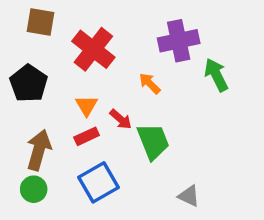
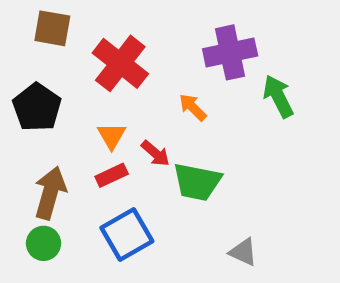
green trapezoid: (153, 141) -> (197, 182), turned 123

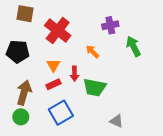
purple cross: (230, 52) -> (110, 25), size x0.7
black pentagon: (37, 107) -> (18, 52), turned -30
red arrow: (155, 153) -> (75, 74), turned 48

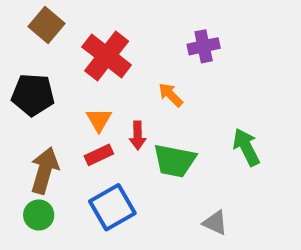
brown square: (25, 14) -> (46, 25), turned 30
green arrow: (133, 46) -> (246, 147), moved

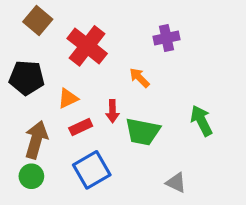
orange triangle: (99, 120) -> (68, 98), moved, turned 35

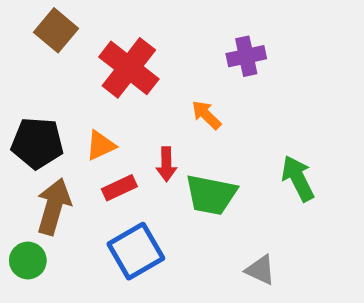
black pentagon: (27, 78) -> (37, 143), moved
green circle: (31, 176) -> (28, 260), moved

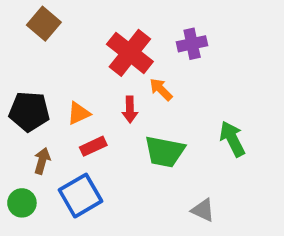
red cross: (129, 68) -> (130, 53), moved
red arrow: (166, 164) -> (130, 110), moved
brown arrow: (54, 206) -> (42, 161), size x0.6
blue square: (136, 251) -> (80, 196), moved

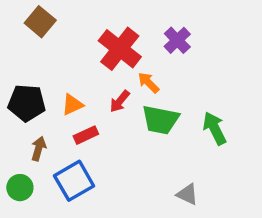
purple cross: (192, 44) -> (177, 40), turned -32
red arrow: (130, 110) -> (120, 101), turned 40
green trapezoid: (165, 152) -> (160, 120), moved

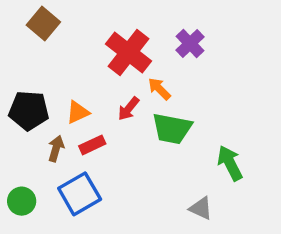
green arrow: (215, 128) -> (230, 163), moved
brown arrow: (39, 149) -> (56, 149), moved

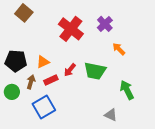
orange arrow: (159, 89) -> (119, 49), moved
red arrow: (128, 109) -> (70, 70), moved
green circle: (22, 201) -> (12, 92), moved

